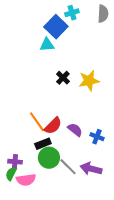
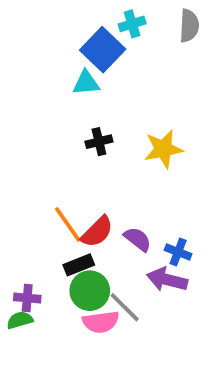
black cross: (63, 78) -> (99, 142), moved, turned 32
purple arrow: (91, 169) -> (167, 280), moved
green semicircle: (11, 174) -> (20, 320), turned 48
pink semicircle: (26, 180) -> (101, 322), moved

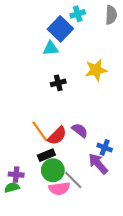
yellow star: (163, 149) -> (96, 70), moved
purple semicircle: (138, 239) -> (80, 130), moved
purple arrow: (167, 280) -> (98, 164), turned 35

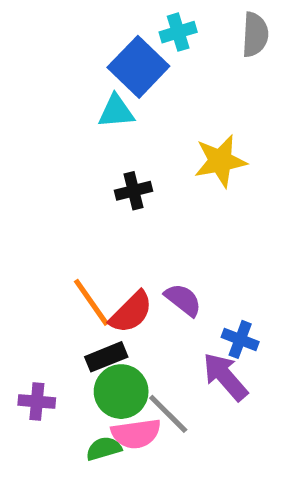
green semicircle: (12, 187) -> (104, 449), moved

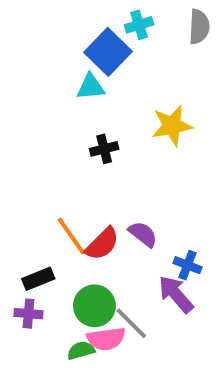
black rectangle: (106, 357) -> (38, 279), moved

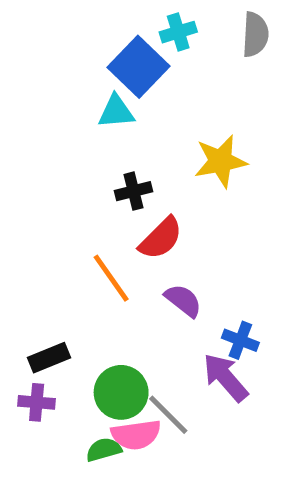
orange line: (71, 236) -> (111, 278), moved
red semicircle: (102, 244) -> (161, 238), moved

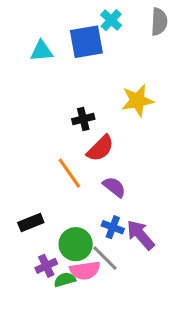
cyan cross: (178, 32) -> (111, 20), turned -30
blue square: (138, 67) -> (86, 42), turned 36
cyan triangle: (116, 112) -> (42, 51), moved
blue cross: (240, 340) -> (113, 227), moved
purple cross: (37, 402) -> (46, 266), moved, turned -30

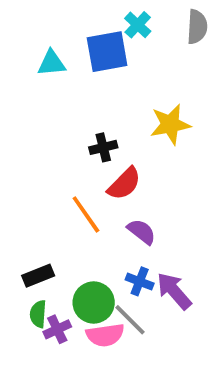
green semicircle: (65, 280) -> (38, 314), moved, turned -70

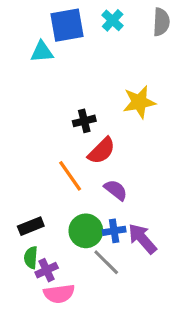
blue square: (107, 52) -> (67, 25), moved
blue cross: (140, 281) -> (114, 231), turned -30
green circle: (94, 302) -> (86, 231), moved
pink semicircle: (105, 335) -> (59, 294), moved

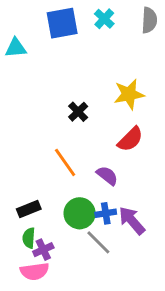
cyan triangle: (42, 52) -> (16, 48), moved
black cross: (84, 121) -> (78, 112), turned -30
red semicircle: (102, 151) -> (130, 139), moved
pink semicircle: (59, 294) -> (35, 271), moved

